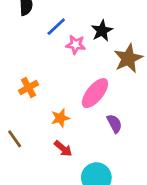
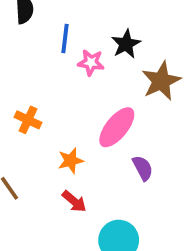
blue line: (56, 27) -> (65, 38), turned -40
orange cross: (28, 88) -> (28, 120), turned -36

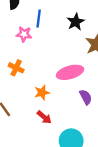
pink star: (91, 63) -> (24, 34), moved
pink ellipse: (117, 127) -> (70, 72), turned 35

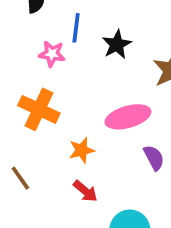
black star: (76, 22) -> (117, 44), moved
orange cross: (16, 68) -> (39, 109), size x1.5

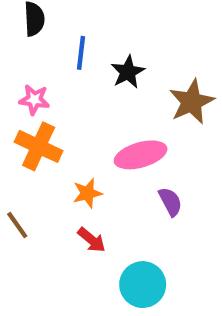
pink star: (52, 54) -> (34, 100), moved

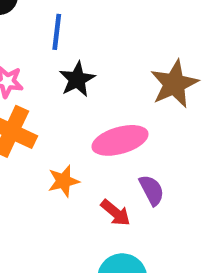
black star: (128, 72) -> (77, 79), moved
red arrow: (92, 240) -> (115, 213), moved

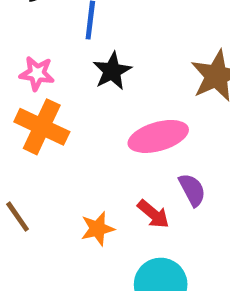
orange star: (63, 181) -> (98, 229), moved

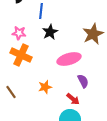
red arrow: (153, 214) -> (73, 99), moved
orange star: (98, 229) -> (45, 87), moved

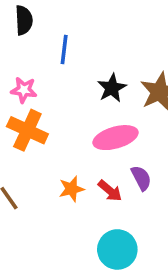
black star: (50, 32) -> (112, 88), moved
red arrow: (73, 99) -> (110, 191), moved

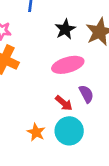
orange star: (71, 189) -> (36, 132), moved, turned -30
cyan circle: (117, 249) -> (69, 131), moved

